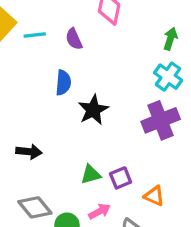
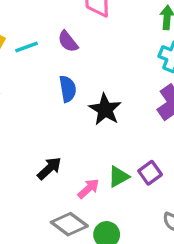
black arrow: (29, 152) -> (49, 168), turned -35
pink arrow: (99, 211) -> (88, 189), moved

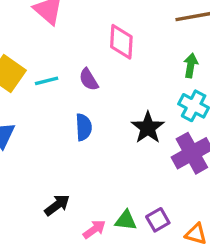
black star: (105, 109) -> (148, 128), moved
green triangle: (119, 177) -> (126, 220), turned 30

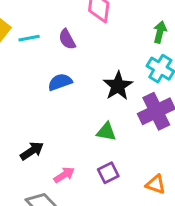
blue semicircle: (84, 127) -> (60, 82), turned -110
green triangle: (126, 220) -> (106, 132), moved
purple square: (158, 220) -> (108, 173), moved

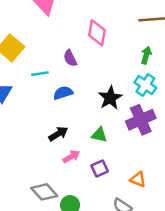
cyan line: (29, 38) -> (40, 74), moved
black arrow: (32, 151) -> (58, 134), moved
pink arrow: (64, 175) -> (71, 157), moved

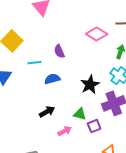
pink diamond: (97, 33) -> (97, 34), moved, turned -70
pink arrow: (71, 157) -> (65, 131), moved
purple square: (100, 168) -> (94, 126), moved

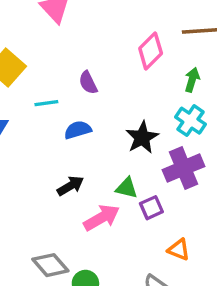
pink diamond: (97, 34) -> (151, 51), turned -75
pink arrow: (65, 131) -> (102, 218), size x1.5

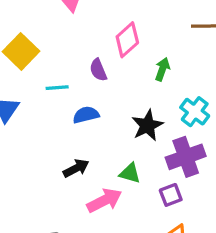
pink diamond: (151, 51) -> (127, 40), moved
green arrow: (192, 80) -> (162, 69), moved
purple square: (151, 208) -> (171, 195), moved

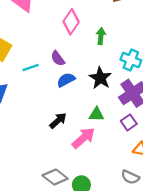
purple semicircle: (98, 70) -> (58, 58), moved
blue semicircle: (86, 115) -> (66, 80), moved

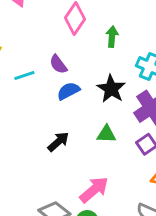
pink arrow: (84, 138) -> (94, 190), moved

